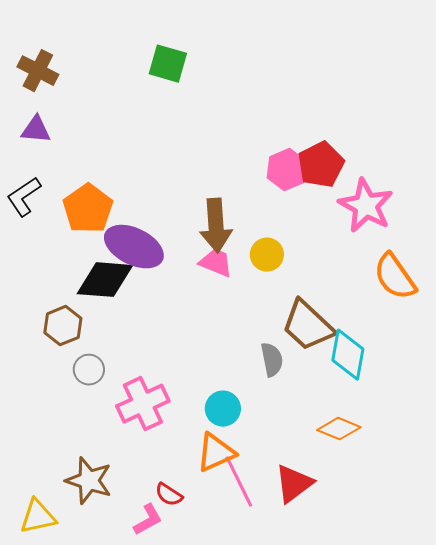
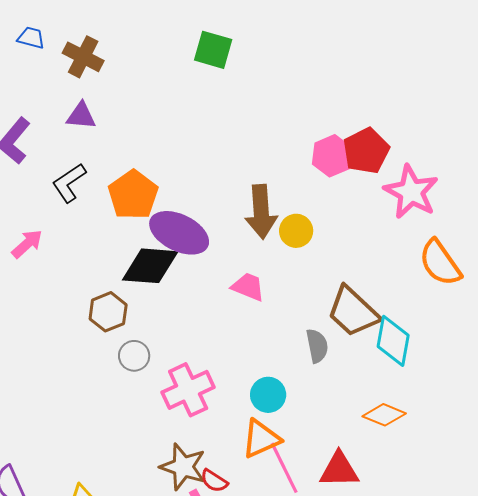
yellow circle: (267, 255) -> (296, 231), moved
pink trapezoid: (216, 263) -> (248, 287), moved
brown star: (89, 481) -> (183, 467), moved
red triangle: (294, 484) -> (339, 470), turned 36

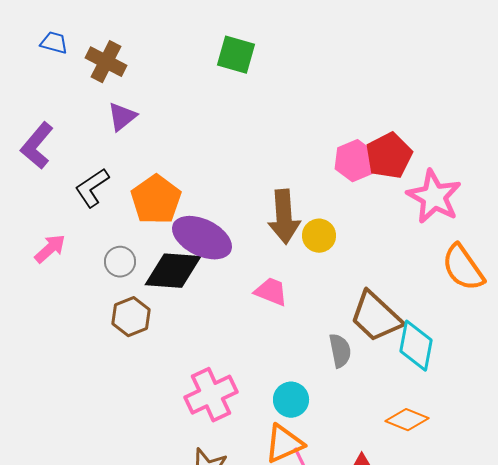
purple triangle: (81, 116) -> (122, 117), moved, turned -44
gray circle: (134, 356) -> (120, 262), moved

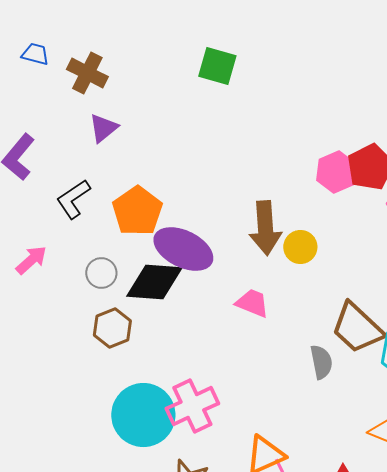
cyan circle: (291, 400) -> (143, 415), moved, size x1.8

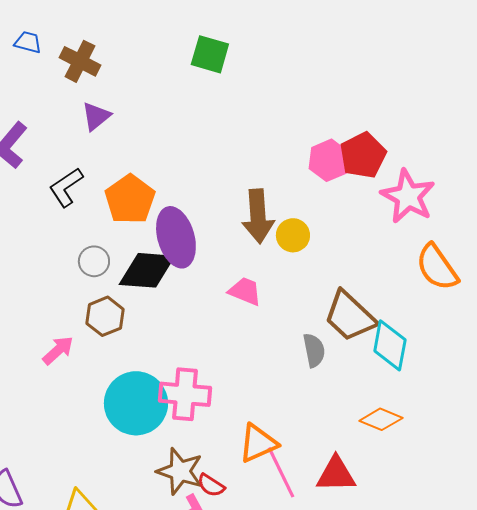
purple ellipse: (183, 249) -> (176, 237), turned 48
pink arrow: (31, 260) -> (58, 350), moved
pink cross: (192, 406) -> (185, 394), turned 30

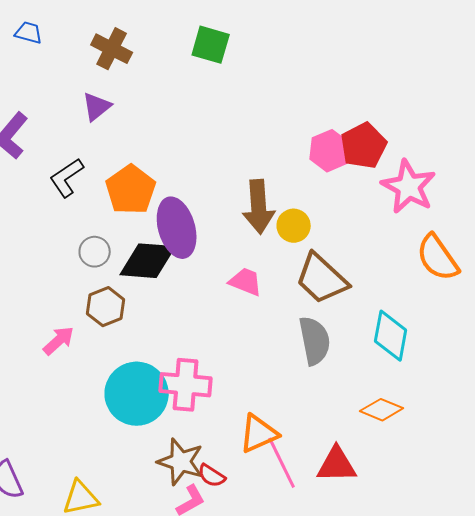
brown cross: (80, 61) -> (112, 49), moved
brown trapezoid: (350, 316) -> (322, 279), moved
gray semicircle: (314, 350) -> (315, 341), size x1.4

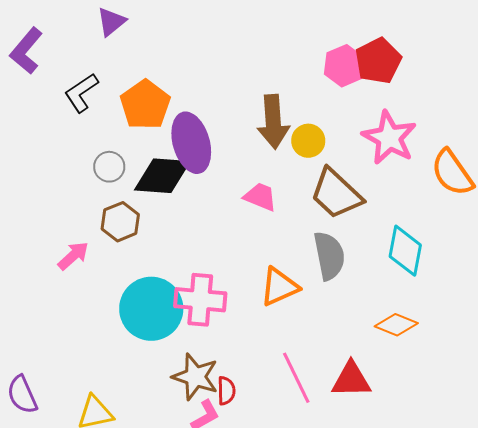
pink star: (409, 187) -> (389, 138), moved
orange triangle: (259, 434) -> (279, 287), moved
red semicircle: (212, 476) -> (226, 391), turned -124

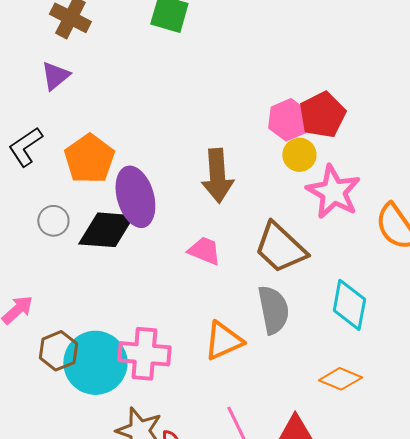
yellow circle: (308, 141) -> (299, 155), moved
brown hexagon: (120, 222) -> (58, 351), moved

